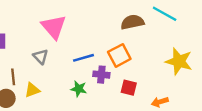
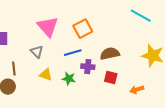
brown semicircle: (132, 22) -> (110, 54), moved
orange square: (119, 55) -> (83, 29), moved
yellow triangle: (32, 90) -> (46, 75), moved, turned 40

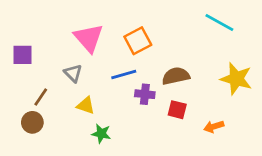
brown line: (14, 69) -> (41, 97), turned 40
green star: (69, 79) -> (101, 134), moved

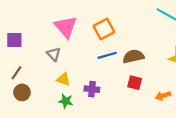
blue line: (124, 75) -> (107, 55), moved
purple cross: (145, 94) -> (92, 89), moved
brown line: (41, 97) -> (17, 73), moved
green star: (101, 134) -> (66, 101), moved

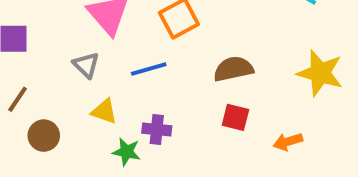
blue line: (107, 55) -> (149, 69), moved
brown circle: (22, 92) -> (44, 136), moved
green star: (66, 101) -> (126, 152), moved

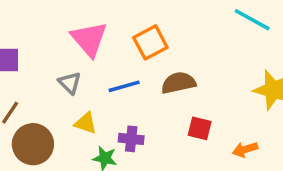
brown semicircle: (233, 69) -> (179, 83), moved
brown circle: (44, 136) -> (33, 144), size x1.5

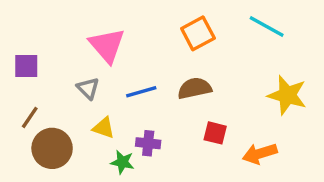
orange square: (150, 42) -> (198, 33), moved
orange arrow: (245, 149) -> (260, 154), size x1.4

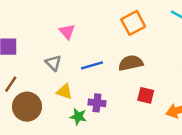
pink triangle: (107, 45) -> (67, 32), size x0.6

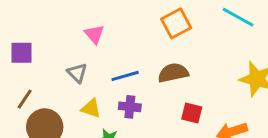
purple cross: (97, 103) -> (130, 107), moved

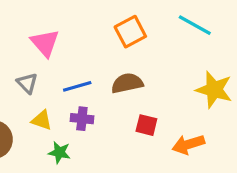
pink triangle: (94, 34) -> (45, 43), size x1.4

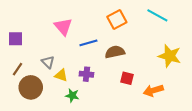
gray triangle: (27, 83) -> (48, 62), moved
blue line: (77, 86) -> (88, 43), moved

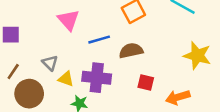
purple cross: (86, 74) -> (97, 78), size x1.6

